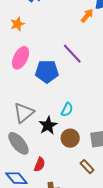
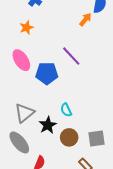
orange star: (17, 24) -> (26, 28), moved
pink ellipse: (21, 58) -> (21, 60), turned -60
cyan semicircle: (67, 110) -> (66, 110), turned 128

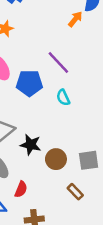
cyan semicircle: (66, 110) -> (63, 98), moved
black star: (48, 125) -> (31, 145), turned -30

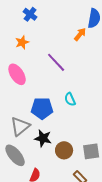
purple line: (58, 63) -> (56, 62), moved
blue pentagon: (29, 83) -> (42, 108), moved

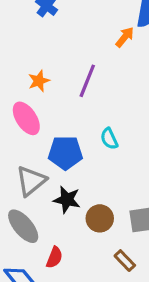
orange star: (22, 42) -> (39, 81), moved
purple line: (56, 62) -> (87, 81), turned 65
pink ellipse: (17, 74) -> (26, 118), moved

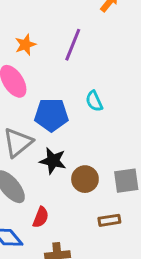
brown rectangle: (125, 261) -> (109, 220), turned -55

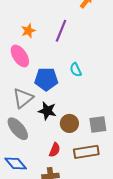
red semicircle: (41, 217) -> (55, 150), moved
brown rectangle: (109, 220) -> (86, 152), size x1.6

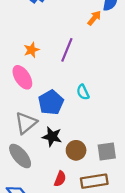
blue pentagon: (46, 79) -> (51, 102), turned -30

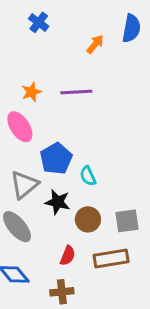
orange arrow: (94, 18) -> (95, 44), moved
purple line: (67, 50) -> (76, 92), turned 65
cyan semicircle: (83, 92) -> (88, 176), moved

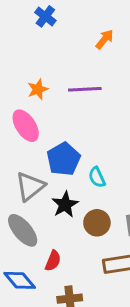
black star: (58, 202) -> (65, 205), turned 30
red semicircle: (68, 256) -> (53, 261), moved

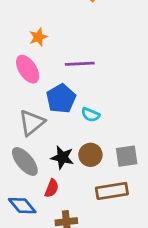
purple line: (85, 89) -> (80, 64), moved
cyan semicircle: (97, 177) -> (90, 115), turned -42
black star: (65, 205) -> (62, 157), moved, turned -30

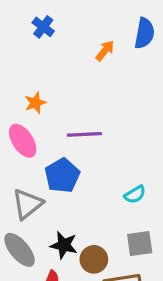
cyan semicircle: (90, 115) -> (135, 195), moved, turned -54
brown circle: (90, 155) -> (94, 259), moved

